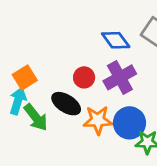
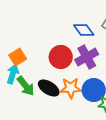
red circle: (84, 77) -> (61, 57), size x1.5
black ellipse: (66, 104) -> (49, 88), moved

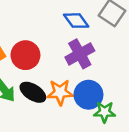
red circle: (61, 57) -> (25, 55), moved

